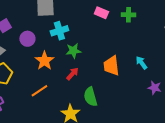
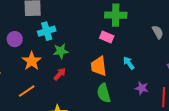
pink rectangle: (101, 13) -> (107, 37), moved
green cross: (128, 15) -> (116, 15), size x1.5
green semicircle: (90, 97) -> (104, 93), moved

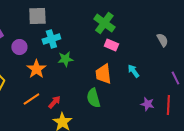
green cross: (116, 15) -> (104, 23), moved, turned 35
red arrow: (60, 74) -> (54, 102), moved
purple star: (142, 88) -> (147, 104), moved
green semicircle: (104, 93) -> (93, 98), moved

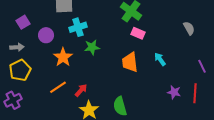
green semicircle: (93, 98) -> (120, 106), moved

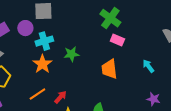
cyan cross: (78, 27) -> (44, 41), moved
purple circle: (46, 35) -> (25, 28), moved
cyan arrow: (160, 59) -> (148, 66), moved

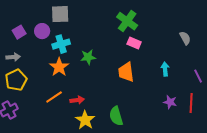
cyan arrow: (148, 66) -> (165, 69), turned 32
red arrow: (60, 97) -> (77, 100), turned 40

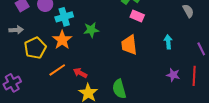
yellow pentagon: (16, 80) -> (35, 48), moved
red arrow: (77, 100) -> (80, 73), turned -144

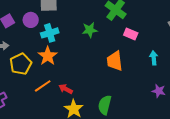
pink rectangle: (137, 16) -> (131, 34), moved
green star: (91, 30) -> (90, 30), moved
green semicircle: (119, 89) -> (105, 105), turned 30

